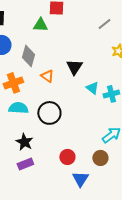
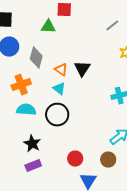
orange triangle: (47, 76) -> (61, 70), moved
cyan triangle: (92, 88) -> (59, 89), moved

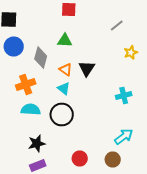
green triangle: (48, 27) -> (65, 40), moved
black star: (32, 144) -> (37, 144), turned 30

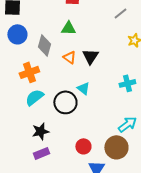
cyan triangle: (64, 88) -> (83, 88), moved
cyan semicircle: (31, 110) -> (34, 97), turned -42
brown circle: (113, 160) -> (116, 147), size x1.5

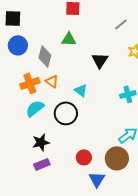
black triangle: (90, 56) -> (100, 60), moved
orange triangle: (69, 57) -> (52, 81), moved
cyan triangle: (83, 88) -> (81, 90), moved

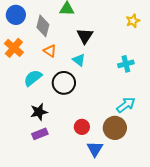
black triangle: (100, 60) -> (85, 36), moved
orange cross: (30, 83) -> (14, 48), moved, turned -30

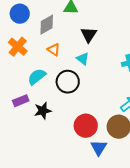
gray diamond: (43, 26) -> (47, 25), turned 45
red circle: (82, 127) -> (86, 126), size x1.5
purple rectangle: (40, 134) -> (21, 101), moved

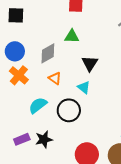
blue circle: (20, 14) -> (15, 51), moved
purple rectangle: (21, 101) -> (22, 139), moved

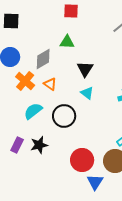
orange cross: (19, 75) -> (25, 81), moved
cyan triangle: (84, 87) -> (87, 93), moved
purple rectangle: (22, 139) -> (17, 145), turned -42

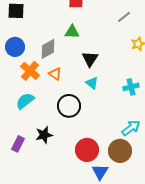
cyan semicircle: (33, 111) -> (25, 101), moved
purple rectangle: (17, 145) -> (18, 144), moved

